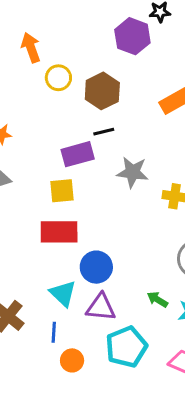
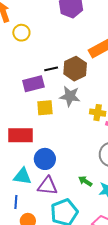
brown hexagon: (102, 91) -> (75, 69), moved
yellow square: (62, 191) -> (45, 108), moved
cyan triangle: (63, 293) -> (22, 176), turned -36

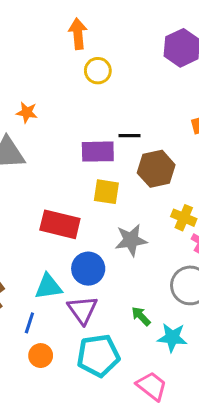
brown hexagon: (75, 69) -> (156, 169), moved
gray star: (70, 96) -> (131, 240), moved, turned -30
cyan triangle: (22, 176) -> (48, 287), turned -30
purple triangle: (48, 186) -> (83, 310), turned 35

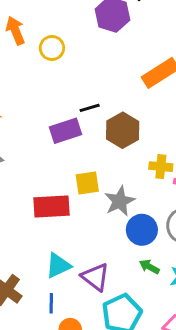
yellow circle: (98, 71) -> (52, 48), moved
yellow square: (106, 192) -> (87, 183), moved
blue circle: (88, 269) -> (142, 230), moved

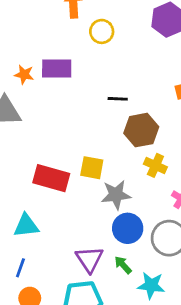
purple rectangle: (66, 131) -> (57, 68), moved
yellow cross: (161, 167) -> (155, 165), moved
cyan triangle: (58, 265) -> (26, 226), moved
purple triangle: (95, 277) -> (89, 259), moved

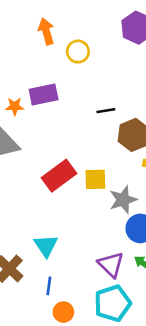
red rectangle: (51, 178) -> (59, 176), moved, turned -40
cyan triangle: (26, 226) -> (46, 246), turned -45

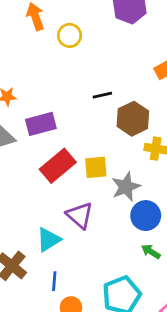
purple rectangle: (44, 94) -> (41, 124), moved
cyan triangle: (46, 246) -> (49, 240), turned 35
purple triangle: (111, 265) -> (80, 215), moved

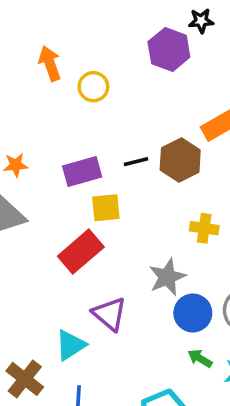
brown hexagon: (133, 119) -> (180, 160), moved
purple rectangle: (41, 124) -> (82, 172), moved
yellow square: (96, 167) -> (106, 208), moved

